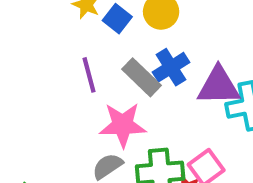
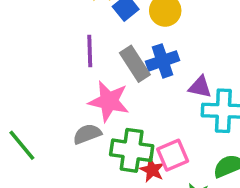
purple triangle: (219, 86) -> (200, 87), size x0.6

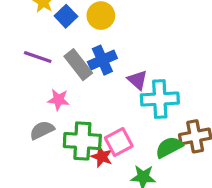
purple line: (90, 51) -> (38, 57), turned -64
purple triangle: (200, 87) -> (137, 80), turned 35
pink star: (109, 101) -> (58, 100), size x0.6

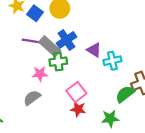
purple line: (38, 57) -> (32, 41), moved
cyan cross: (160, 99) -> (112, 61), size x0.7
green cross: (82, 141) -> (58, 62), moved, size x0.7
pink square: (119, 142) -> (76, 92), moved

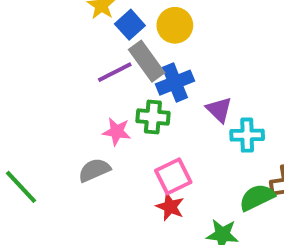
purple line: (32, 41) -> (115, 72), turned -48
gray rectangle: (50, 46) -> (147, 61), moved

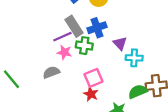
gray rectangle: (147, 61) -> (74, 26), moved
purple line: (115, 72) -> (62, 37), moved

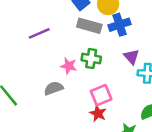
gray rectangle: (74, 26) -> (89, 26), moved, turned -42
blue cross: (97, 28) -> (119, 25), moved
purple line: (62, 37) -> (39, 33), moved

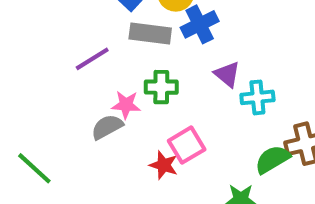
purple line: (39, 33) -> (92, 59), moved
gray semicircle: (54, 88) -> (107, 127), moved
red star: (98, 113) -> (164, 165), moved

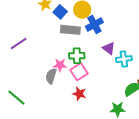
purple line: (92, 59) -> (19, 44), moved
gray semicircle: (107, 127) -> (51, 76), turned -42
pink square: (187, 145) -> (79, 72), moved

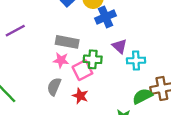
gray rectangle: (70, 30) -> (67, 42), moved
green cross: (77, 56) -> (93, 59), moved
gray semicircle: (51, 76) -> (54, 87), moved

